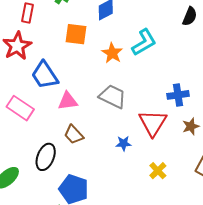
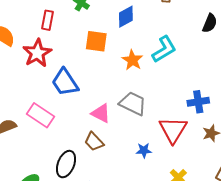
pink triangle: (68, 101) -> (101, 113), moved, turned 35

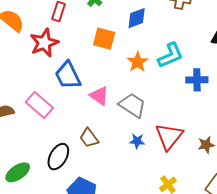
blue cross: (198, 102) -> (197, 80), moved
pink triangle: (101, 113) -> (99, 96), moved
blue star: (144, 150) -> (137, 141), moved

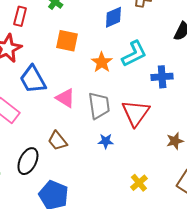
blue diamond: (137, 18) -> (113, 17), moved
gray trapezoid: (132, 105) -> (99, 106), turned 52
red triangle: (169, 136) -> (136, 113), moved

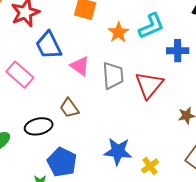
blue star: (106, 141) -> (118, 151), moved, size x1.8
black ellipse: (28, 161) -> (39, 126), turned 48
yellow cross: (139, 183) -> (150, 166), moved

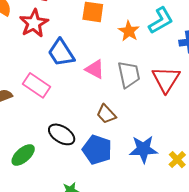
brown trapezoid: (69, 108) -> (106, 114), moved
black ellipse: (39, 126) -> (62, 134), turned 52
blue pentagon: (62, 162) -> (97, 150), moved

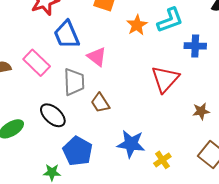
gray trapezoid: (129, 74) -> (74, 82), moved
blue pentagon: (97, 150) -> (78, 151), moved

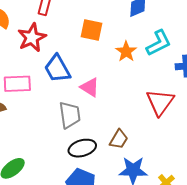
pink rectangle: (37, 63) -> (17, 84), moved, turned -40
brown trapezoid: (100, 103) -> (119, 139), moved, turned -110
black ellipse: (53, 115) -> (82, 148), moved, turned -52

